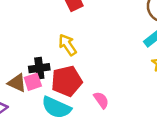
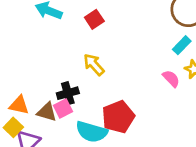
red pentagon: (67, 81) -> (118, 117), moved
pink semicircle: (101, 100) -> (171, 79), moved

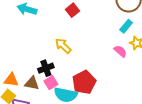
red square: (94, 19) -> (72, 10), moved
pink square: (63, 109) -> (51, 83), moved

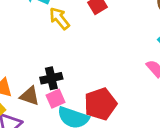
yellow arrow: (63, 46) -> (59, 18), moved

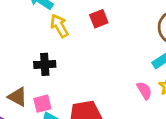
black cross: (51, 78) -> (45, 64), moved

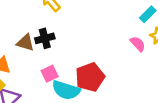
brown triangle: (18, 97) -> (25, 43), moved

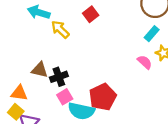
black cross: (45, 38) -> (59, 77), moved

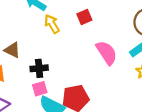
pink semicircle: (145, 62) -> (107, 53), moved, size x1.6
brown triangle: (40, 70) -> (12, 50), moved

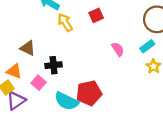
pink semicircle: (107, 53) -> (118, 49), size x0.6
pink square: (40, 89) -> (39, 83), moved, turned -32

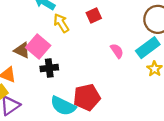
cyan rectangle: (147, 46) -> (148, 48), size x1.5
pink square: (39, 83) -> (38, 46), moved, size x1.5

